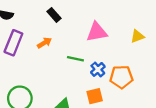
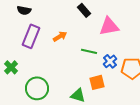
black rectangle: (54, 15) -> (84, 10), moved
orange square: (95, 96) -> (97, 82), moved

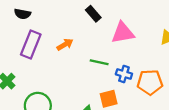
blue cross: (110, 61) -> (124, 74), turned -32

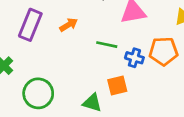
orange pentagon: (150, 82) -> (163, 51), moved

